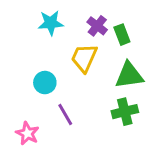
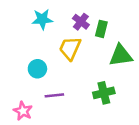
green rectangle: (122, 35) -> (101, 29), turned 35
green triangle: (129, 75) -> (121, 55), moved
purple line: (65, 115) -> (54, 95), turned -66

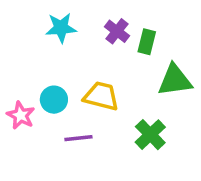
yellow trapezoid: (70, 48) -> (101, 96), moved, turned 80
green cross: (104, 93) -> (150, 135), turned -30
pink star: (23, 111) -> (21, 115), moved

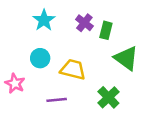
cyan star: (61, 28) -> (44, 20), turned -30
green triangle: (175, 80) -> (126, 58), turned 44
cyan circle: (54, 100) -> (40, 58), moved

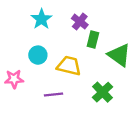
green rectangle: (106, 30) -> (93, 39), moved
pink star: (15, 83) -> (14, 79), turned -30

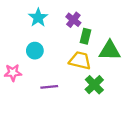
green triangle: (119, 55) -> (110, 51), turned -35
yellow trapezoid: (69, 66) -> (80, 60), moved

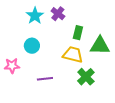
purple cross: (73, 20) -> (58, 14), moved

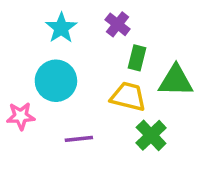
purple cross: (58, 14) -> (118, 24), moved
cyan circle: (32, 46) -> (56, 81), size x1.5

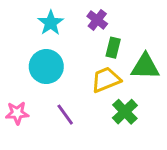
yellow trapezoid: (128, 97) -> (106, 80), turned -36
pink star: (21, 116) -> (17, 113), moved
purple line: (79, 139) -> (65, 115), turned 60

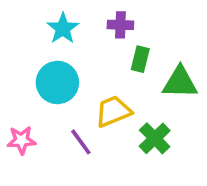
purple cross: (97, 20) -> (120, 25), turned -36
yellow trapezoid: (106, 80) -> (113, 111), moved

